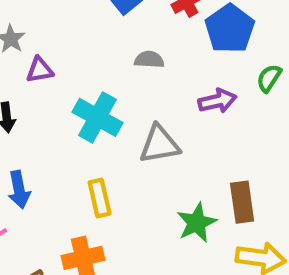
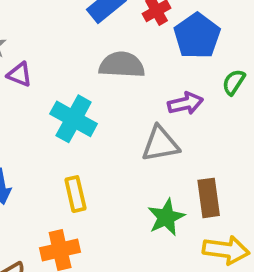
gray semicircle: (149, 60) -> (122, 65), size x1.6
purple triangle: (40, 70) -> (20, 74), turned 32
gray triangle: (159, 144) -> (160, 144), moved

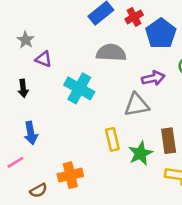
yellow rectangle: (75, 194) -> (112, 139), moved

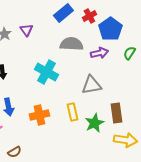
purple triangle: (44, 59) -> (26, 30), moved, turned 32
purple arrow: (153, 78) -> (99, 53), moved
orange cross: (70, 175) -> (39, 115), moved

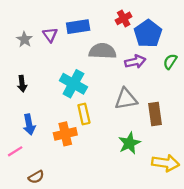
blue rectangle: (63, 13) -> (78, 27), moved, turned 30
yellow rectangle: (72, 112) -> (84, 114), moved
brown rectangle: (116, 113) -> (155, 114), moved

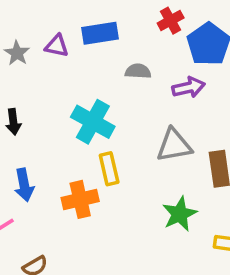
purple triangle: (50, 35) -> (57, 46), turned -42
gray semicircle: (103, 51) -> (138, 71), size x0.6

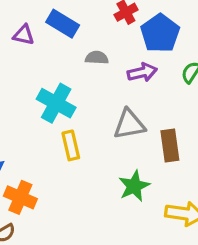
blue rectangle: (100, 33) -> (63, 24), turned 40
orange cross: (80, 199) -> (20, 197), moved, turned 36

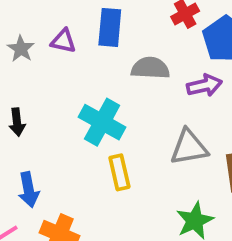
blue rectangle: (63, 24) -> (110, 27), turned 64
gray semicircle: (97, 58) -> (150, 68), size x1.4

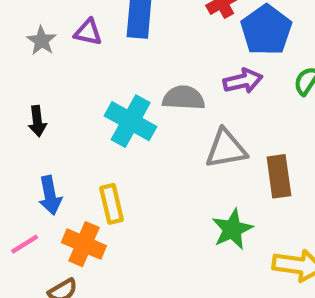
gray semicircle: (150, 68) -> (184, 98), moved
yellow rectangle: (119, 172) -> (111, 204), moved

